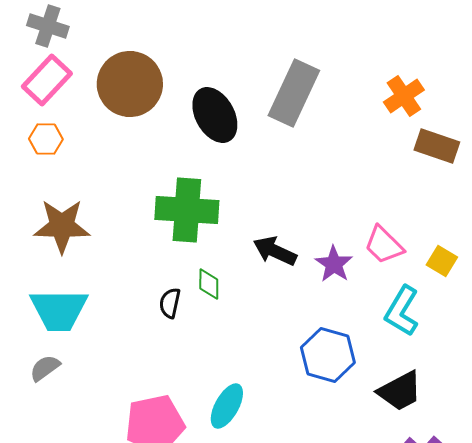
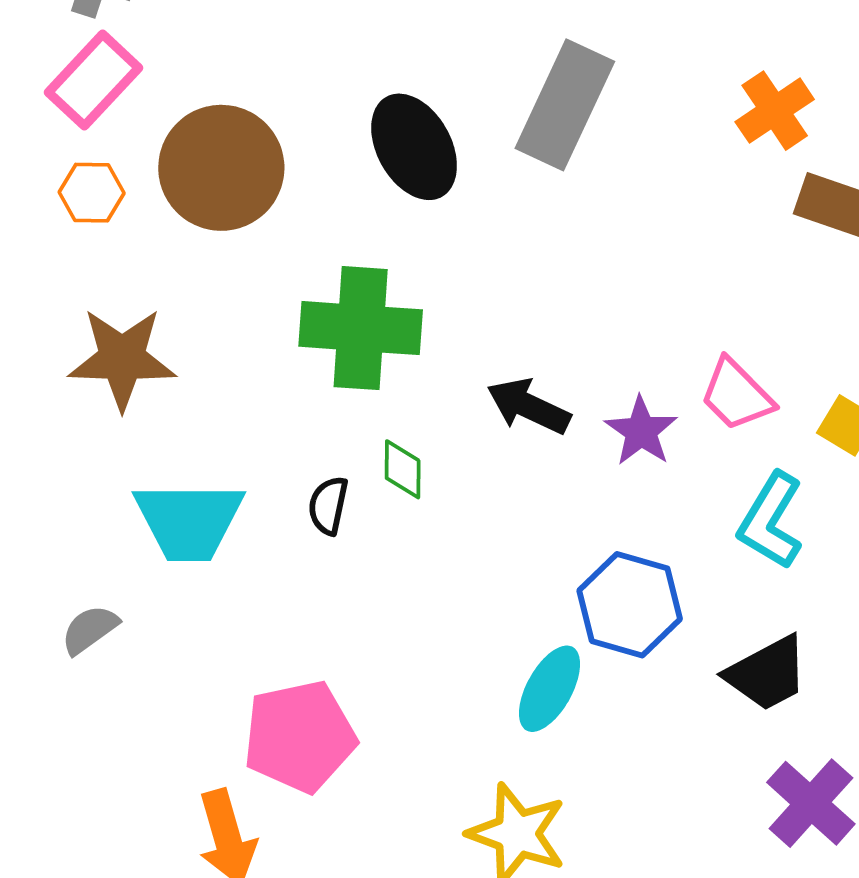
brown circle: (130, 84) -> (221, 168), moved
cyan trapezoid: (59, 310) -> (189, 521), moved
cyan ellipse: (227, 406) -> (550, 689), moved

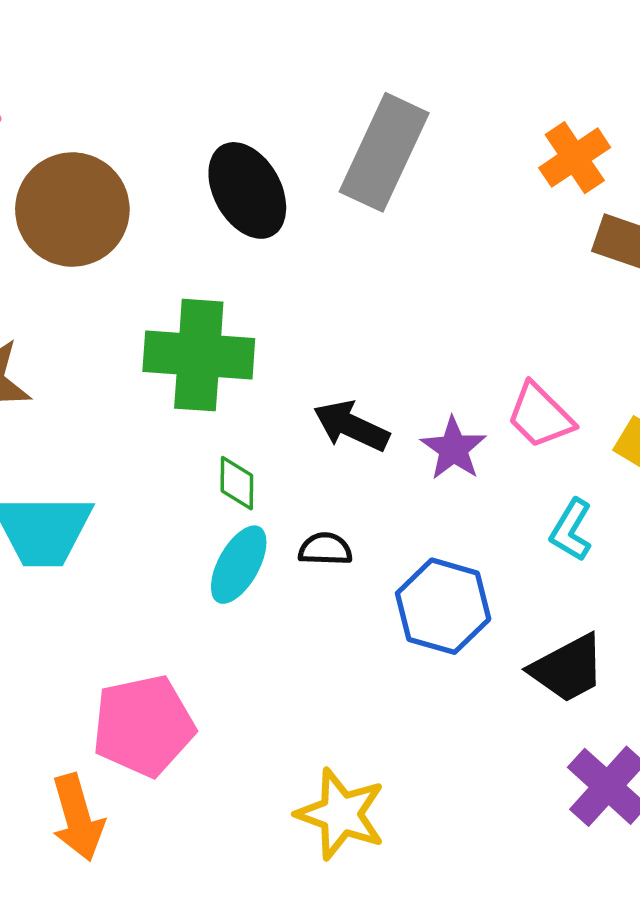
black semicircle: (328, 506) -> (325, 549), moved, turned 80
cyan L-shape: (771, 521) -> (571, 530), size x0.7
cyan ellipse: (550, 689) -> (239, 565), moved

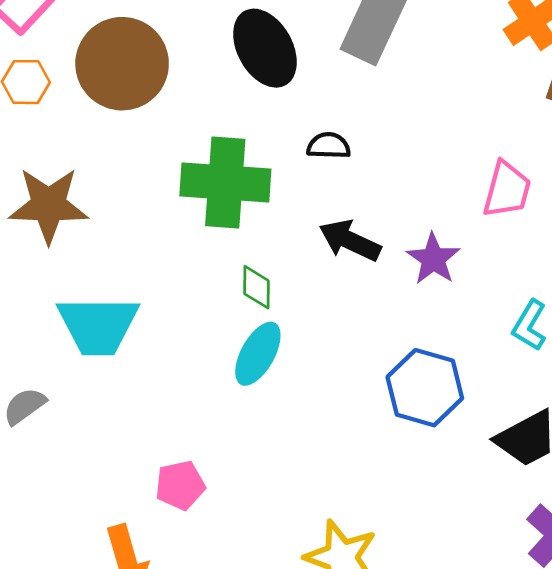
pink trapezoid: (540, 416) -> (507, 190), moved, turned -120
black semicircle: (325, 549) -> (329, 146), moved
pink pentagon: (143, 726) -> (180, 485), size x0.6

